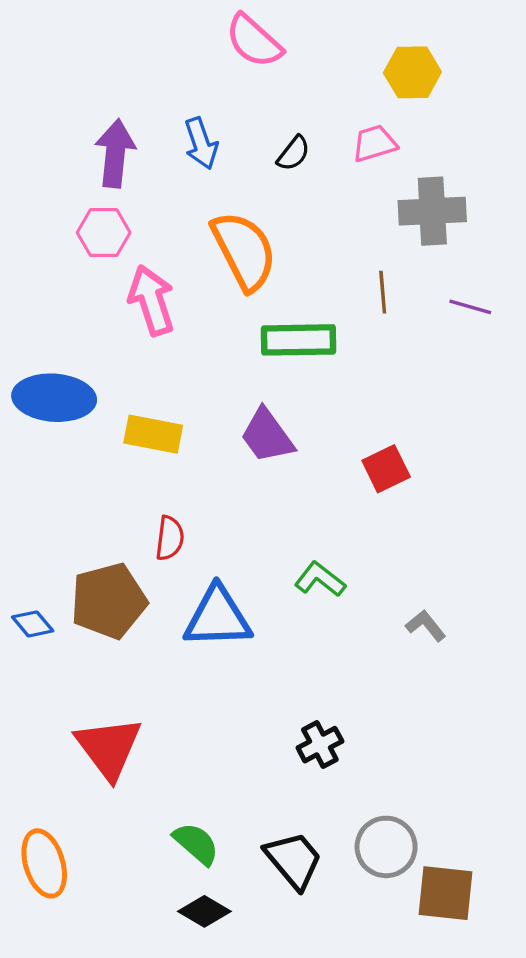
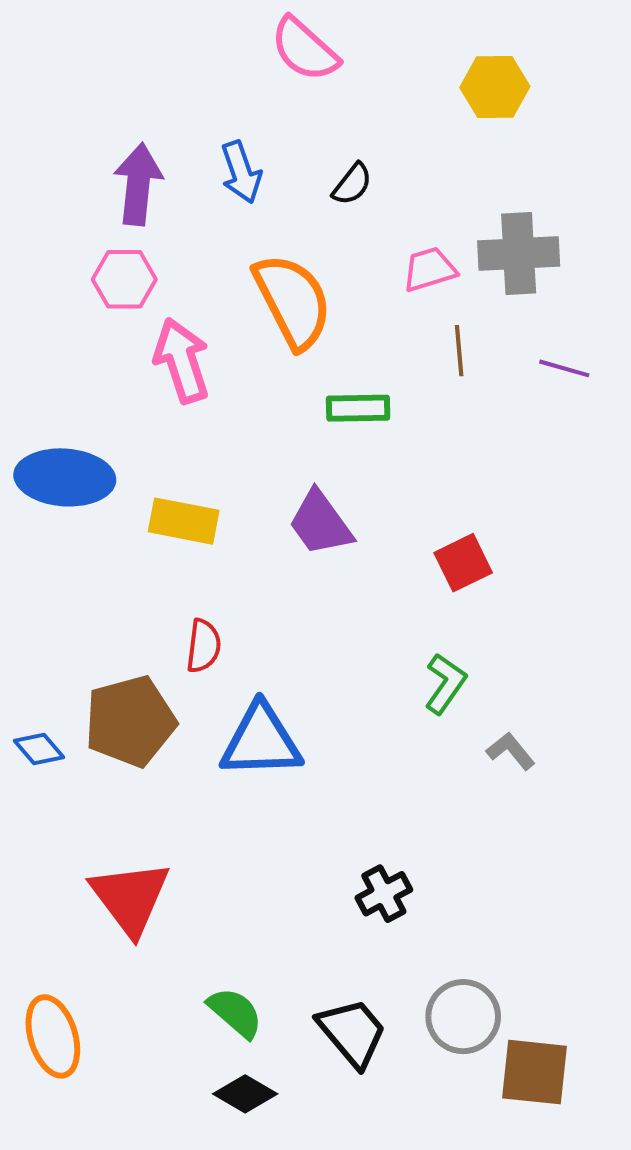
pink trapezoid: (374, 143) -> (429, 269), moved
green rectangle: (299, 340) -> (358, 408), size x0.7
green L-shape: (320, 579) -> (445, 684), moved, turned 87

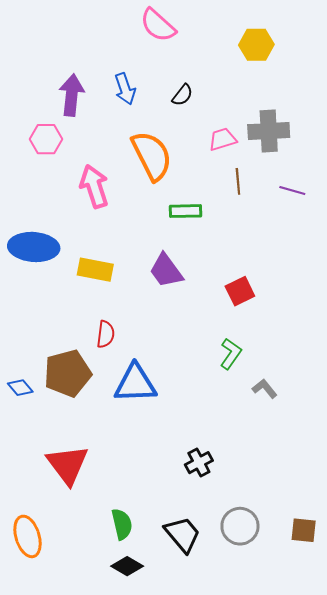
pink hexagon: (124, 279) -> (46, 139), moved
green semicircle: (235, 1013) -> (122, 524), turned 36
brown square: (535, 1072) -> (304, 530), moved, size x0.7

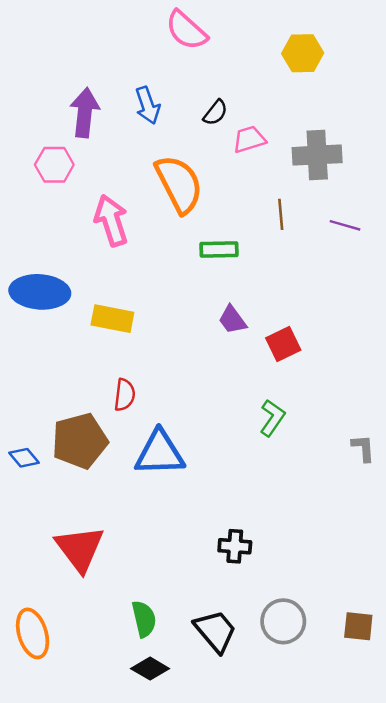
pink trapezoid: (223, 139) -> (249, 139), moved
purple trapezoid: (166, 271) -> (232, 320), moved, size x0.7
gray L-shape: (265, 389) -> (363, 448), moved, turned 35
black cross: (199, 463) -> (235, 546), turned 32

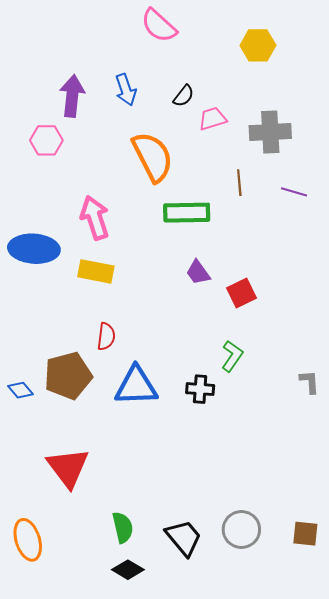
pink arrow: (111, 220) -> (95, 218), moved
green rectangle: (219, 250) -> (187, 213), size x1.4
black cross: (235, 546) -> (200, 389), moved

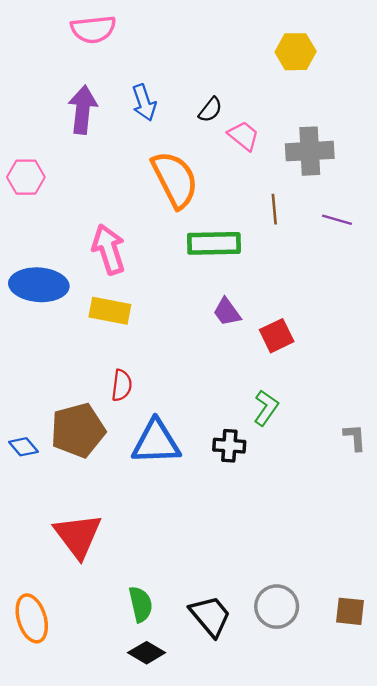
pink semicircle: (159, 26) -> (93, 29), moved, turned -48
pink trapezoid: (213, 119) -> (244, 136), turned 56
pink hexagon: (46, 140) -> (26, 177), moved

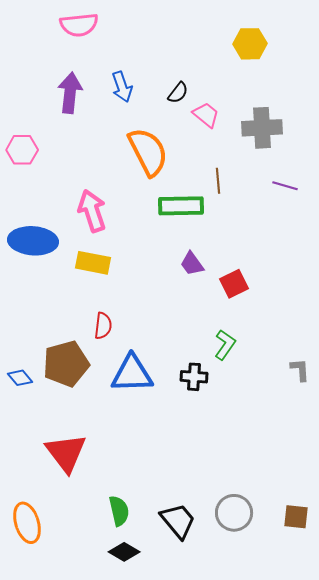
brown line: (274, 209) -> (218, 181), moved

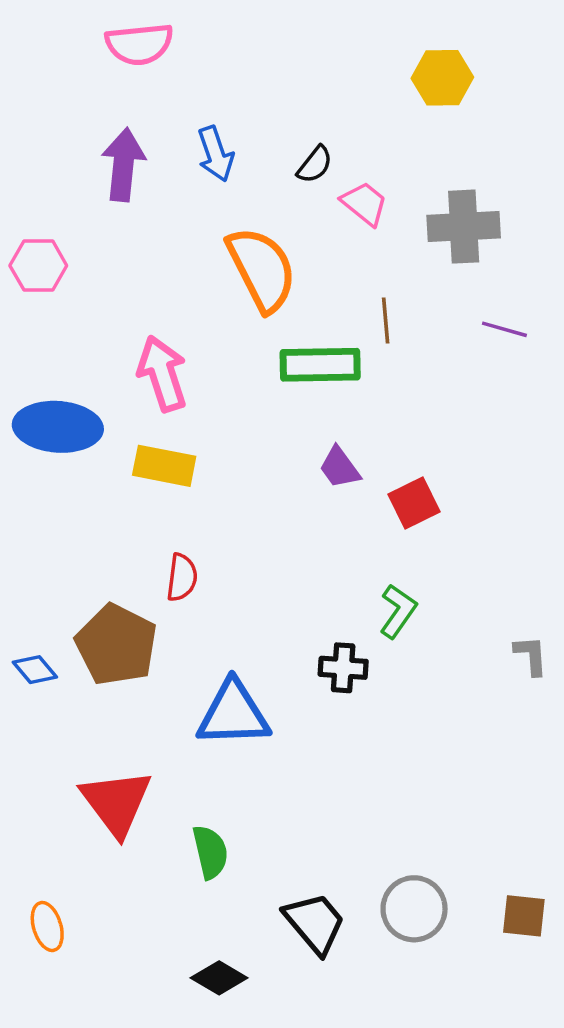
brown pentagon: (66, 364) -> (116, 645), turned -30
blue triangle: (132, 374) -> (233, 714), moved
green semicircle: (119, 511) -> (210, 852), moved
orange ellipse: (27, 523) -> (47, 927), size x0.7

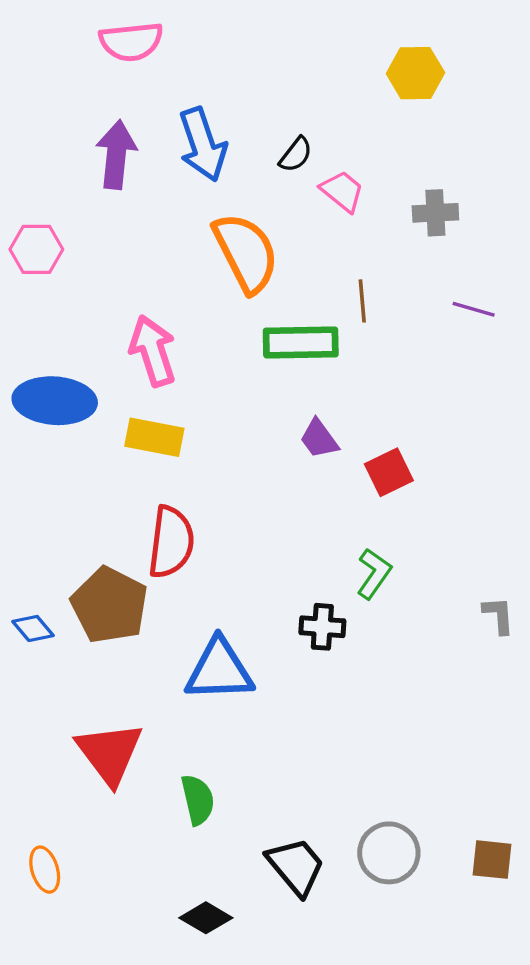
blue arrow: (216, 154) -> (203, 145), size x1.4
gray cross: (464, 227) -> (435, 213), size x0.7
red semicircle: (182, 577) -> (171, 542), size x1.6

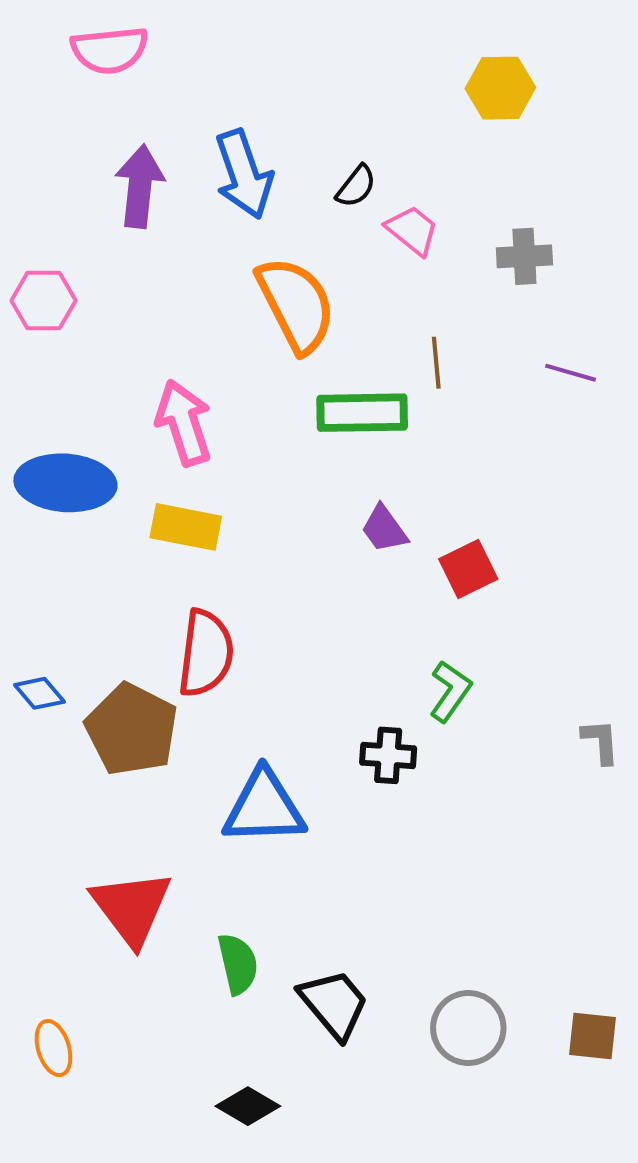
pink semicircle: (131, 42) -> (110, 50), moved
blue diamond: (33, 628) -> (39, 693), moved
black trapezoid: (296, 866) -> (334, 1004), moved

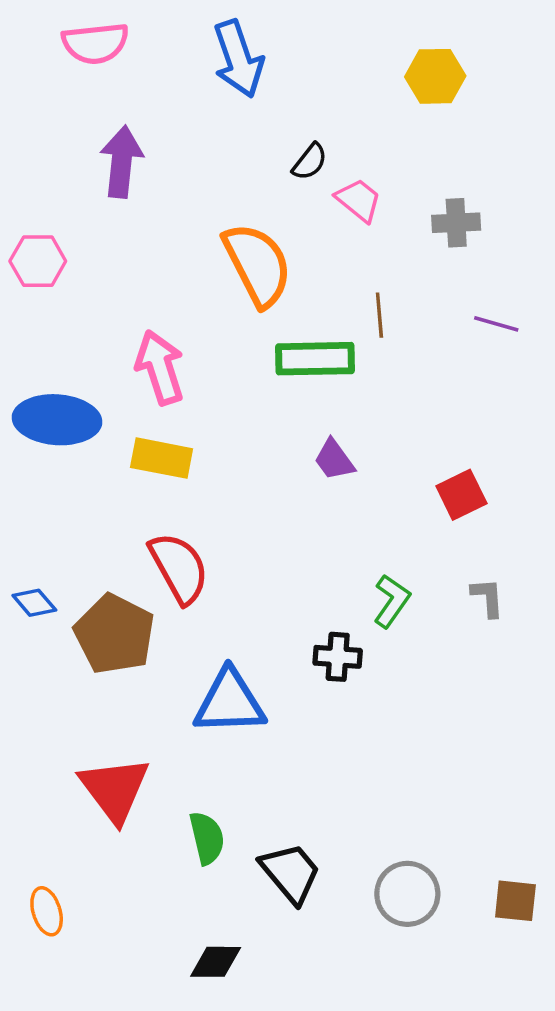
blue arrow: (244, 174) -> (238, 59), moved
red square: (468, 569) -> (461, 495), moved
red semicircle: (206, 653) -> (179, 568), turned -36
gray L-shape: (601, 741) -> (488, 598), moved
black diamond: (248, 1106) -> (216, 962), turned -30

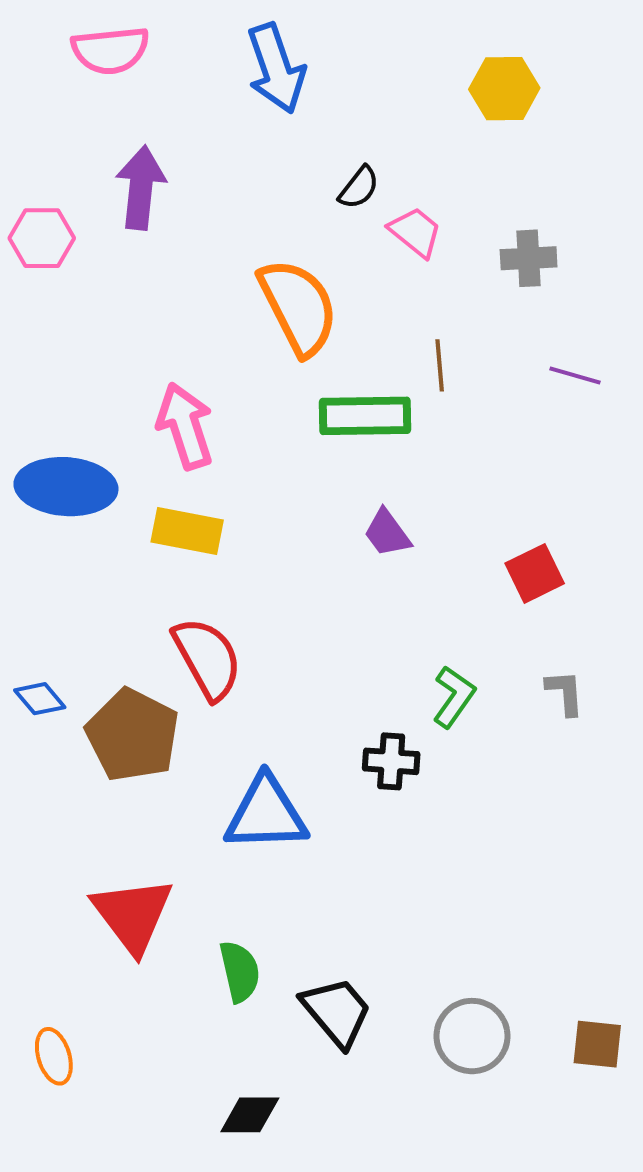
pink hexagon: (38, 261) -> (42, 238), moved

